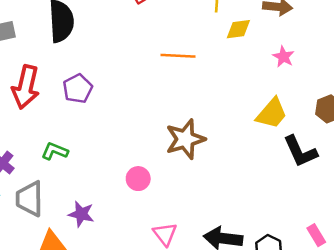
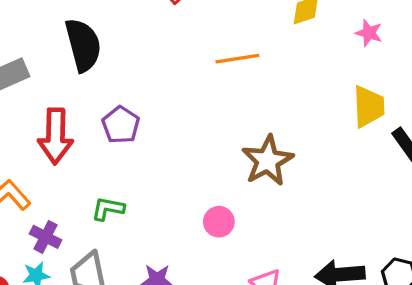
yellow trapezoid: (272, 113) -> (369, 107), turned -32

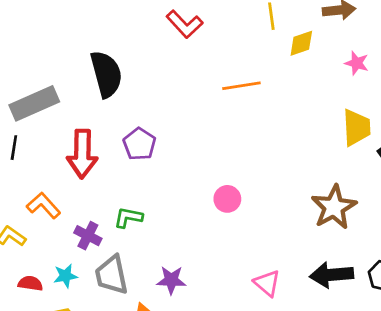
brown star: (268, 161) -> (334, 207), moved
pink circle: (219, 222) -> (227, 199), moved
purple cross: (46, 237) -> (88, 236), moved

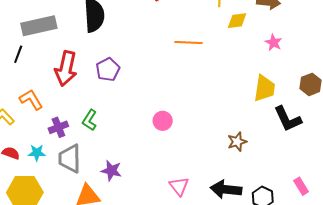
brown star: (334, 207) -> (237, 142), size x0.6
green L-shape: (128, 217) -> (90, 120), turned -80
purple cross: (88, 236) -> (58, 127), turned 30

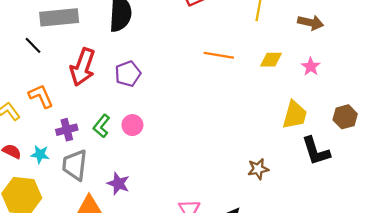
yellow diamond: (237, 21) -> (271, 60), moved
black line: (18, 54) -> (33, 45), turned -72
pink circle: (163, 121) -> (132, 125), moved

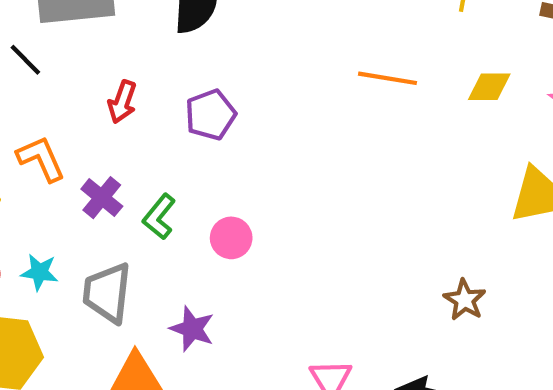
red arrow: (83, 67) -> (122, 102), size x0.6
pink circle: (132, 125) -> (231, 238), moved
purple cross: (67, 130) -> (102, 198), moved, turned -36
brown star: (258, 169) -> (465, 300), turned -30

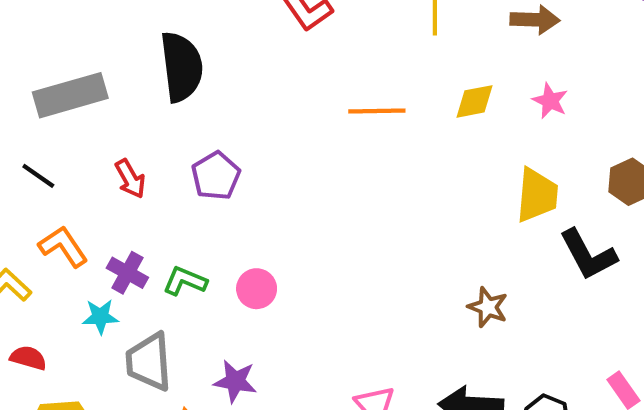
black line: (25, 60) -> (38, 176), moved
red arrow: (122, 102) -> (130, 179), turned -39
green L-shape: (159, 217) -> (185, 281), turned 84
cyan star: (39, 272) -> (100, 317), moved

